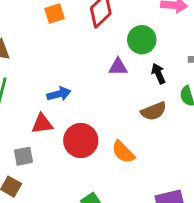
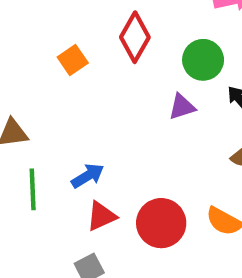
blue arrow: (59, 94) -> (88, 176), moved

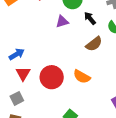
red triangle: (101, 216) -> (23, 74), turned -35

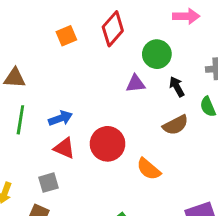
red triangle: (23, 74) -> (64, 148), turned -49
red circle: (52, 77) -> (108, 144), moved

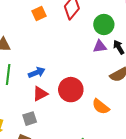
purple triangle: (136, 84) -> (100, 46), moved
red triangle: (64, 148) -> (40, 94), turned -49

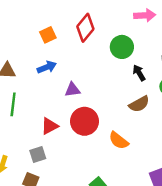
purple triangle: (100, 46) -> (72, 90), moved
blue arrow: (37, 72) -> (47, 67), moved

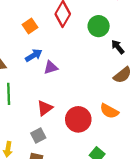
purple triangle: (72, 90) -> (51, 68), moved
red circle: (85, 121) -> (78, 119), moved

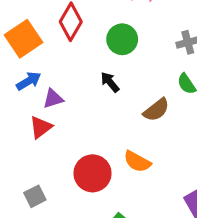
orange square: (30, 26) -> (23, 39), size x1.6
black arrow: (118, 47) -> (110, 82), moved
red triangle: (45, 108) -> (41, 127), moved

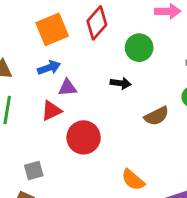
black arrow: (110, 82) -> (121, 83), turned 126
orange semicircle: (137, 162) -> (133, 180), moved
red circle: (93, 173) -> (84, 137), moved

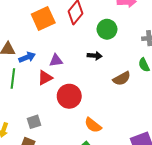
blue arrow: (49, 68) -> (27, 57), moved
orange semicircle: (133, 180) -> (93, 125), moved

